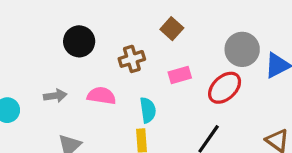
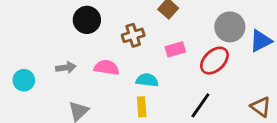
cyan semicircle: (148, 110) -> (147, 80), turned -75

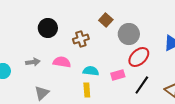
gray circle: (230, 27) -> (129, 34), moved
pink rectangle: (175, 49) -> (118, 75), moved
black line: (200, 105) -> (142, 85), moved

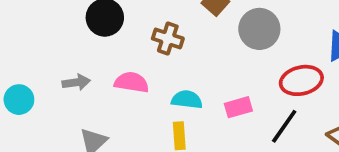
brown cross: (81, 39) -> (168, 38), turned 35
red ellipse: (139, 57) -> (301, 80), moved, turned 30

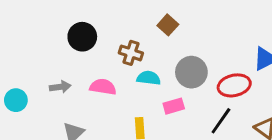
gray circle: (259, 29) -> (191, 72), moved
cyan semicircle: (187, 100) -> (149, 78), moved
pink rectangle: (238, 107) -> (174, 106), moved

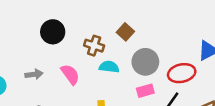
brown square: (168, 25) -> (125, 32), moved
pink semicircle: (103, 87) -> (70, 74), turned 45
pink rectangle: (174, 106) -> (145, 91), moved

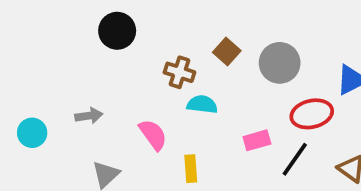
black circle: (53, 32) -> (117, 31), moved
gray circle: (145, 62) -> (280, 63), moved
pink semicircle: (70, 74) -> (153, 135), moved

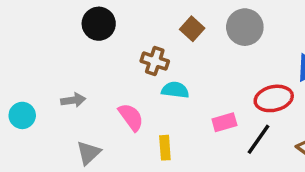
brown square: (227, 52) -> (192, 29), moved
gray circle: (280, 63) -> (245, 27), moved

